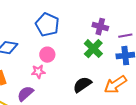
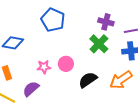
pink circle: (47, 55) -> (66, 64), moved

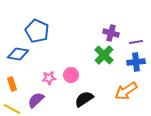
blue pentagon: (53, 20) -> (37, 31), moved
black semicircle: (88, 80) -> (84, 99), moved

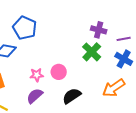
blue cross: (136, 62) -> (124, 59), turned 36
purple semicircle: (36, 100) -> (35, 96), moved

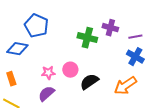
green cross: (92, 52) -> (87, 38), moved, turned -30
black semicircle: (72, 96) -> (89, 82), moved

